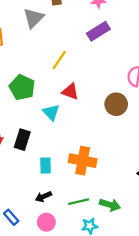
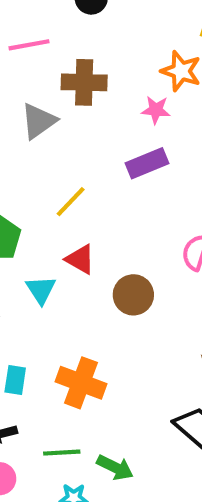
brown circle: (116, 104) -> (133, 295), moved

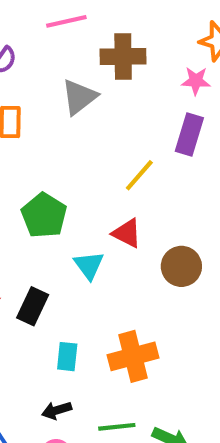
purple rectangle: (147, 163) -> (189, 135), turned -48
yellow line: (71, 202) -> (139, 175), moved
orange cross: (81, 383) -> (133, 356), turned -33

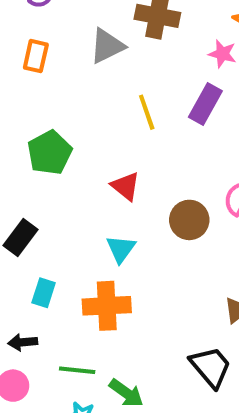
yellow line: (139, 175) -> (147, 112), moved, turned -72
cyan triangle: (89, 265) -> (121, 249), moved
brown circle: (181, 266) -> (189, 220), moved

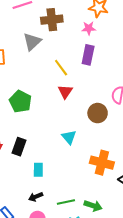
red triangle: (126, 186) -> (65, 92), moved, turned 42
orange cross: (107, 306) -> (102, 163), moved, turned 35

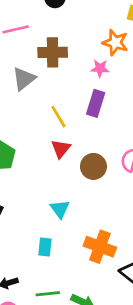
brown circle: (98, 113) -> (93, 166), moved
cyan rectangle: (38, 170) -> (45, 247), moved

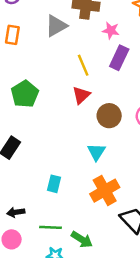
pink star: (100, 68) -> (111, 30), moved
cyan triangle: (60, 209) -> (96, 152), moved
orange cross: (100, 247) -> (105, 191), turned 32

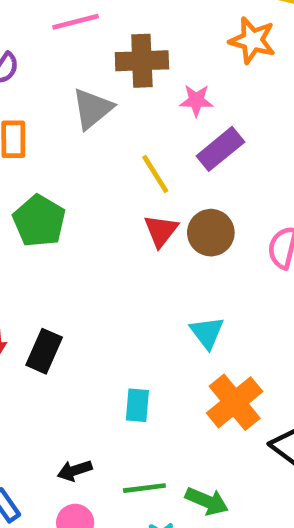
purple rectangle: (119, 58) -> (220, 149), turned 35
green pentagon: (25, 94) -> (39, 221), moved
brown circle: (109, 116) -> (211, 233), moved

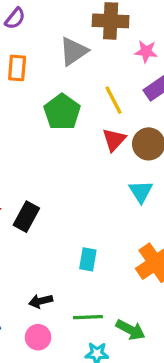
green pentagon: (39, 221) -> (62, 112), moved
cyan triangle: (207, 333) -> (141, 192), moved

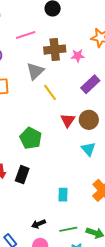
pink star: (146, 52) -> (78, 56), moved
yellow line: (113, 100) -> (50, 92), moved
green pentagon: (62, 112) -> (31, 138), moved

